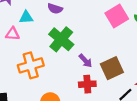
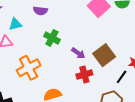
green cross: (61, 39) -> (52, 38), size x0.7

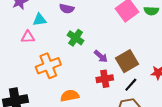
black line: (122, 77) -> (131, 85), moved

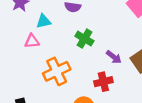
red cross: (105, 79) -> (103, 82), moved

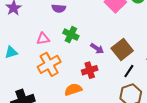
cyan triangle: (44, 21) -> (11, 52), moved
pink triangle: (32, 41) -> (43, 39), moved

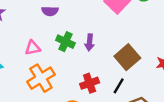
purple arrow: (97, 49) -> (90, 42), moved, turned 64
black line: (129, 71) -> (119, 86), moved

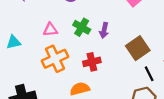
red cross: (90, 83) -> (92, 62), moved
black line: (119, 86) -> (149, 74), moved, turned -64

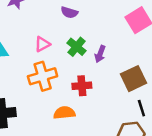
pink triangle: (50, 30) -> (42, 44), turned -32

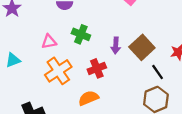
pink triangle: (42, 44) -> (49, 42), turned 35
purple arrow: (100, 54) -> (116, 45), moved

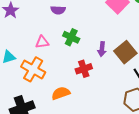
orange cross: (58, 71) -> (33, 69), moved, turned -30
orange semicircle: (88, 98) -> (61, 93), moved

